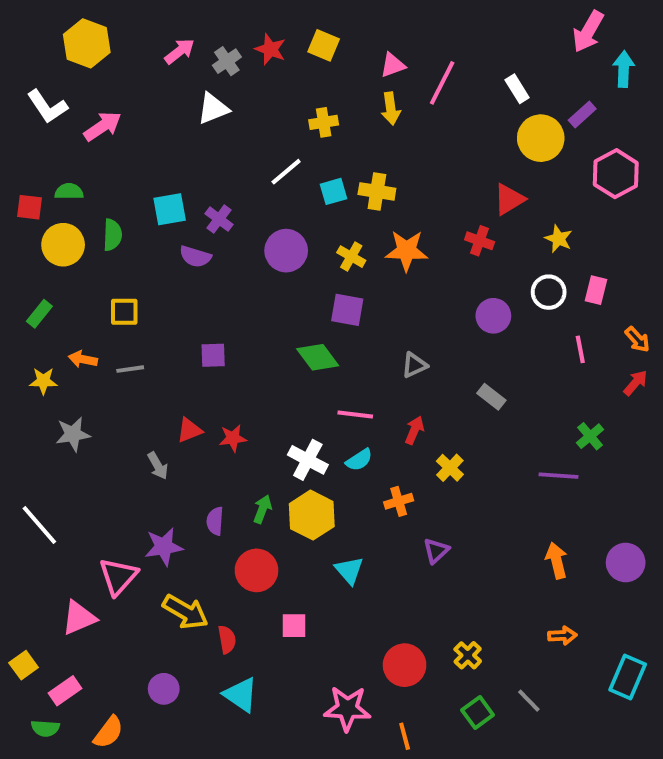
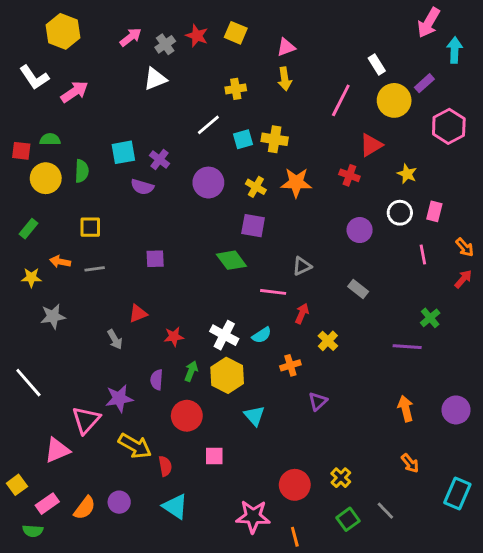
pink line: (442, 83) -> (341, 100), moved
pink line: (355, 414) -> (273, 292), moved
red star: (233, 438) -> (174, 337), moved
orange arrow: (562, 636) -> (410, 463), turned 54
orange semicircle: (108, 732) -> (85, 508), moved

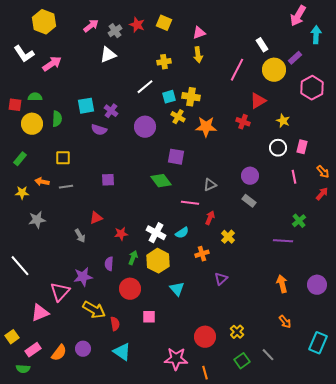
yellow cross: (256, 187) -> (178, 117), moved
purple circle: (360, 230) -> (250, 176), moved

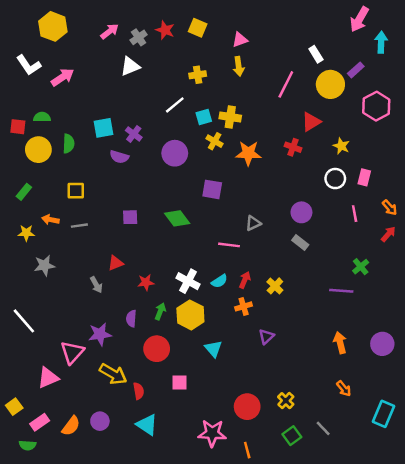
green diamond: (161, 181) -> (177, 218), moved
red arrow: (210, 218) -> (245, 280), moved

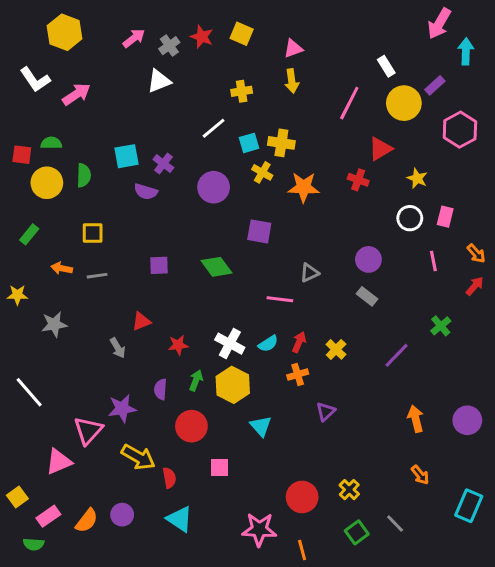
yellow star: (26, 233) -> (17, 295), moved
purple line: (341, 291) -> (396, 355), moved, turned -50

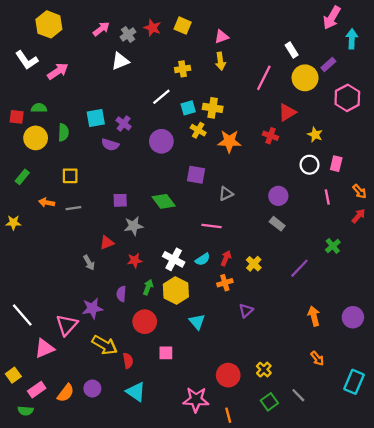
gray triangle: (309, 273) -> (226, 194), moved
gray star: (54, 324) -> (134, 226), moved
white line: (29, 392) -> (22, 315), moved

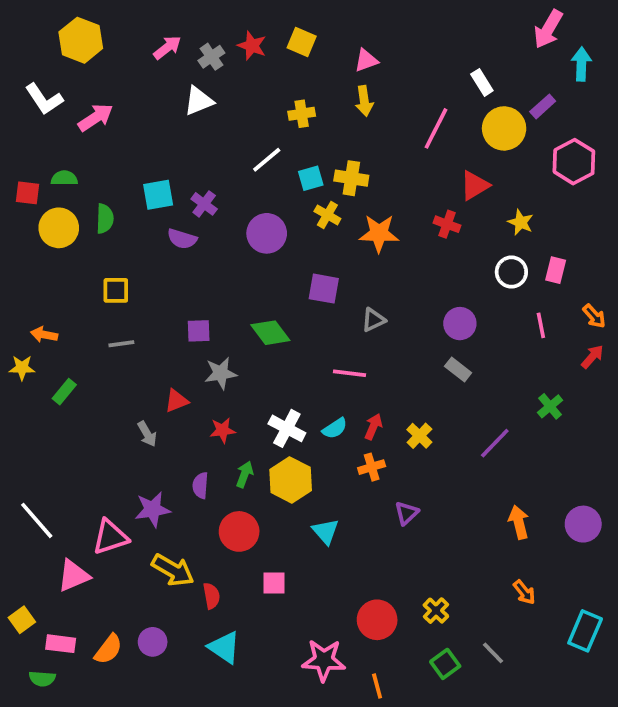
green rectangle: (22, 177) -> (64, 392), moved
orange arrow: (47, 203) -> (44, 335), moved
pink triangle: (67, 325) -> (110, 537), turned 30
pink rectangle: (37, 390) -> (61, 644), turned 42

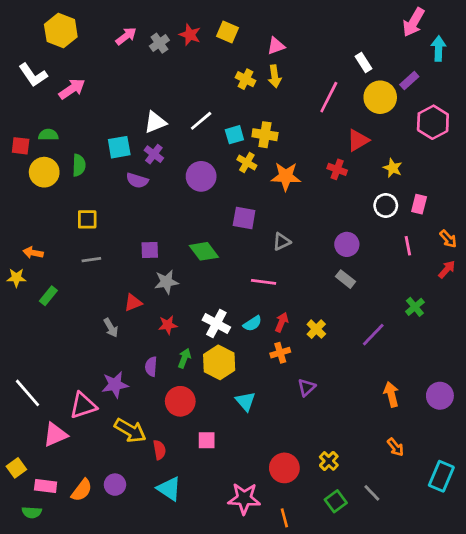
white triangle: (199, 101) -> (155, 122), moved
yellow cross: (302, 114) -> (245, 79), moved, turned 36

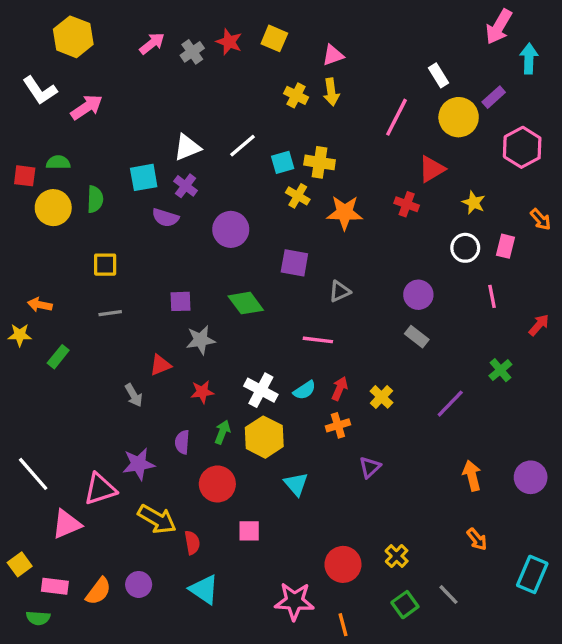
purple circle: (201, 176) -> (231, 229), moved
orange arrow: (448, 239) -> (541, 219), moved

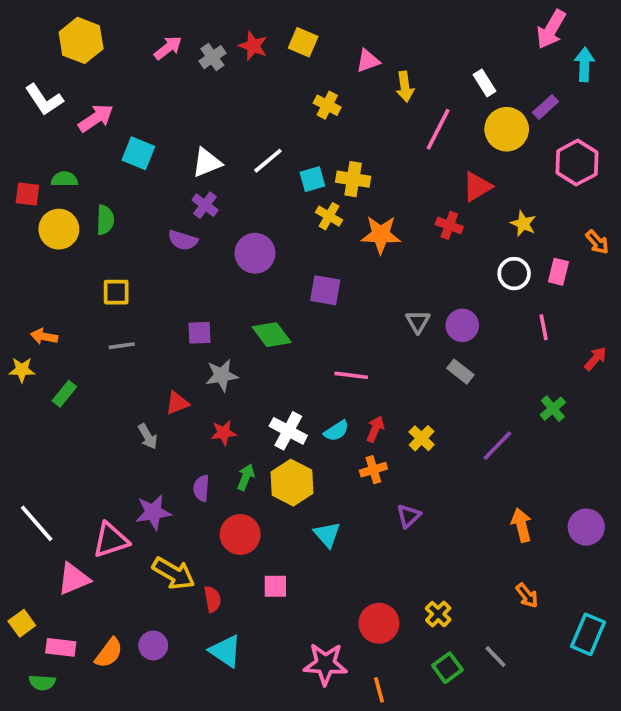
yellow arrow: (331, 92) -> (405, 87), moved
cyan square: (144, 177) -> (138, 153), moved, turned 32
gray triangle: (340, 291) -> (418, 322), moved, turned -35

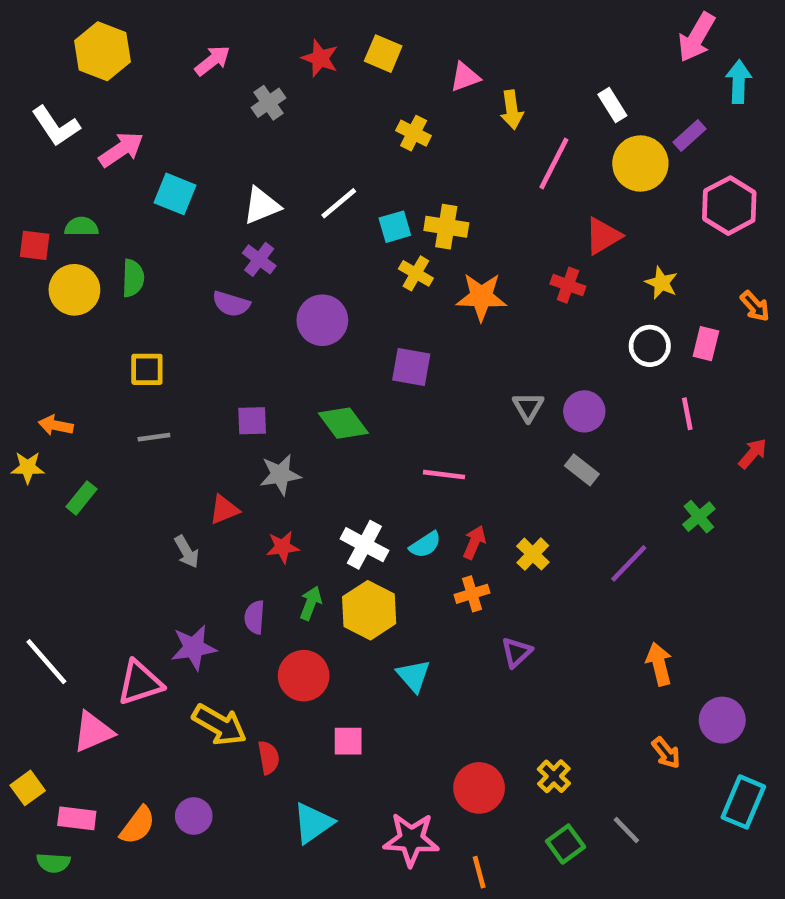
gray cross: (212, 57) -> (269, 103), moved
purple circle: (586, 527) -> (722, 720), moved
cyan triangle: (225, 651) -> (313, 823), moved, turned 51

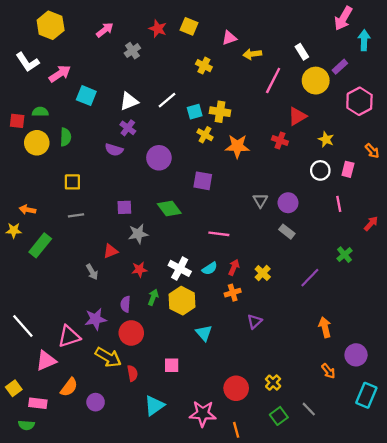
yellow arrow: (512, 110) -> (252, 54), turned 90
green rectangle: (81, 498) -> (40, 245), size x1.5
red circle: (304, 676) -> (131, 333), moved
orange semicircle: (138, 825) -> (69, 387), moved

